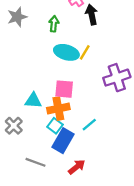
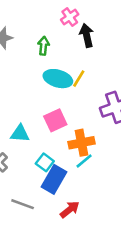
pink square: (64, 89) -> (55, 120), turned -30
orange cross: (58, 109) -> (81, 143), moved

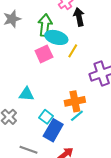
green arrow: (43, 46) -> (45, 25), size x1.5
cyan ellipse: (58, 79) -> (56, 37), moved
pink square: (55, 120) -> (44, 54), moved

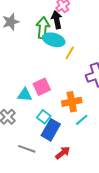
black arrow: (79, 17) -> (57, 20), moved
pink square: (44, 54) -> (42, 87), moved
cyan line: (77, 116) -> (82, 120), moved

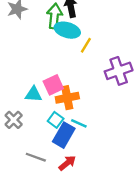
orange cross: (72, 102) -> (67, 98), moved
cyan line: (82, 120) -> (79, 123), moved, turned 64
red arrow: (63, 153) -> (67, 163), moved

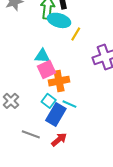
cyan triangle: (33, 94) -> (42, 56), moved

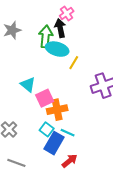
cyan triangle: (42, 56) -> (28, 85), moved, turned 35
gray line: (31, 134) -> (16, 163), moved
red arrow: (59, 140) -> (70, 161), moved

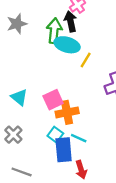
cyan triangle: (28, 85) -> (19, 97), moved
blue rectangle: (54, 143) -> (64, 150), turned -35
red arrow: (70, 161) -> (81, 170), turned 112

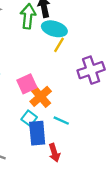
cyan ellipse: (67, 45) -> (54, 29), moved
orange cross: (67, 112) -> (41, 96), turned -30
cyan line: (79, 138) -> (61, 121), moved

